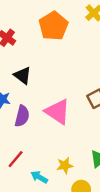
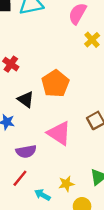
orange pentagon: (53, 26) -> (55, 84), moved
purple semicircle: (22, 116) -> (26, 151), moved, turned 66

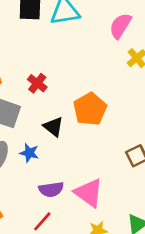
pink triangle: (59, 133) -> (89, 193), moved

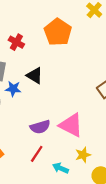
orange pentagon: (90, 109) -> (58, 32), moved
blue star: (29, 153) -> (13, 89), moved

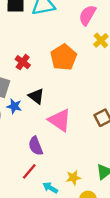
pink triangle: (71, 125) -> (60, 120), moved
purple semicircle: (40, 127) -> (36, 146), turned 78

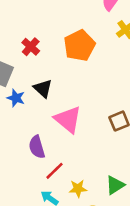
red line: (29, 171) -> (54, 171), moved

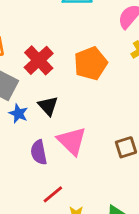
red cross: (31, 47) -> (39, 60), size x1.5
purple semicircle: (37, 147) -> (39, 152), moved

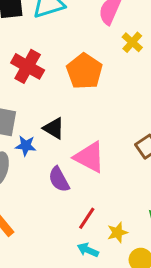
red cross: (39, 60) -> (28, 66), moved

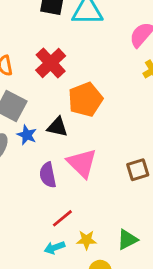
orange pentagon: (84, 71) -> (85, 100), moved
black triangle: (54, 128) -> (57, 127), turned -35
cyan arrow: (88, 250) -> (54, 248), turned -60

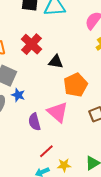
orange pentagon: (85, 100) -> (76, 85), moved
black triangle: (57, 127) -> (56, 62), moved

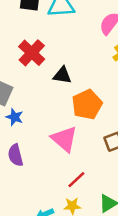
purple semicircle: (34, 122) -> (15, 155), moved
red line: (46, 151) -> (76, 180), moved

